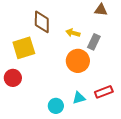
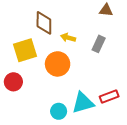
yellow arrow: (73, 33) -> (68, 38), moved
orange circle: (78, 61) -> (58, 64), moved
cyan triangle: (79, 98) -> (83, 103), size x1.6

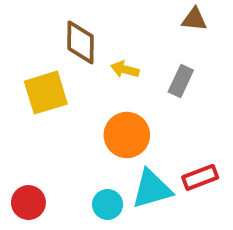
orange circle: (58, 64) -> (127, 135), moved
red circle: (13, 82) -> (28, 203), moved

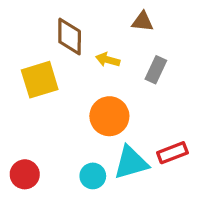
brown triangle: (194, 19) -> (143, 22), moved

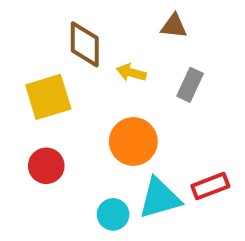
red circle: (25, 174) -> (46, 166), moved

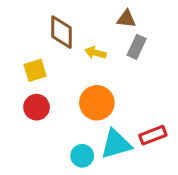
gray rectangle: (190, 85) -> (137, 47), moved
yellow square: (48, 97) -> (35, 70), size x0.7
red circle: (46, 166) -> (37, 107), moved

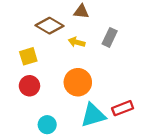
brown triangle: (126, 19) -> (81, 11), moved
brown diamond: (62, 32) -> (50, 26), turned -60
cyan circle: (82, 156) -> (47, 125), moved

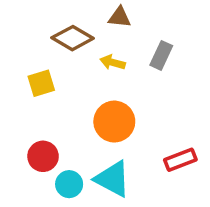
red circle: (29, 86) -> (43, 156), moved
cyan triangle: (93, 115) -> (113, 179), moved, turned 44

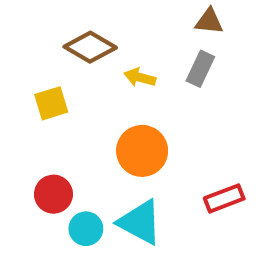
brown triangle: (120, 17) -> (209, 21), moved

